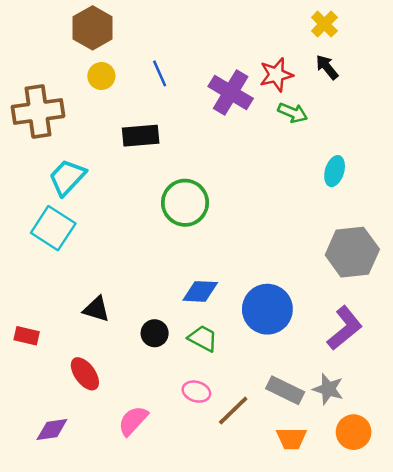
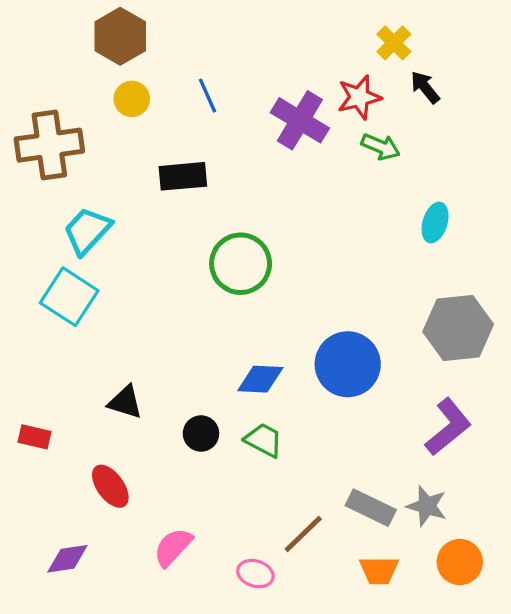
yellow cross: (324, 24) -> (394, 43), moved
blue circle: (267, 309) -> (348, 364), moved
pink ellipse: (196, 392) -> (255, 574), moved

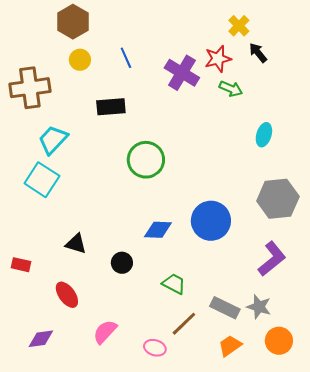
green trapezoid: (264, 440) -> (174, 284), moved
orange trapezoid: (379, 570) -> (230, 346), turned 145

